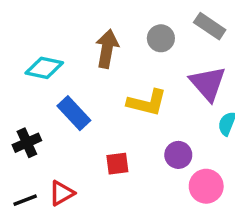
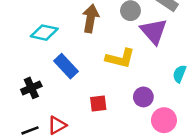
purple triangle: (208, 84) -> (154, 31), moved

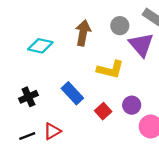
blue rectangle: (66, 66) -> (72, 93), moved
red square: (98, 103) -> (103, 111), moved, turned -35

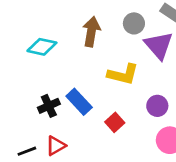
black cross: (28, 97) -> (49, 106), moved
purple circle: (132, 105) -> (157, 106), moved

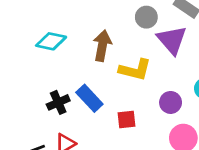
brown arrow: (91, 32) -> (102, 46), moved
red square: (115, 122) -> (126, 120), turned 36

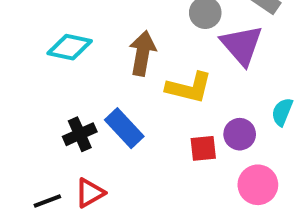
red square: (126, 120) -> (203, 148), moved

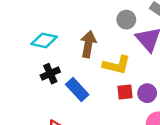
black cross: (80, 134) -> (50, 74), moved
red square: (203, 148) -> (125, 92), moved

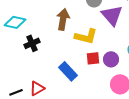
cyan diamond: (44, 40) -> (15, 22), moved
blue rectangle: (77, 89) -> (68, 71), moved

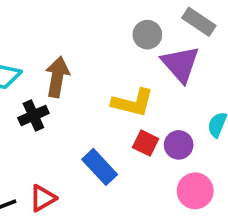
brown arrow: (63, 19) -> (57, 77), moved
red square: (93, 58) -> (146, 143), turned 32

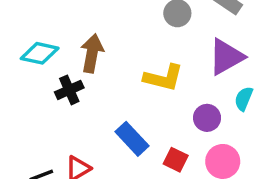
purple triangle: (180, 64) -> (226, 57), moved, turned 42
red square: (146, 143) -> (176, 160), moved

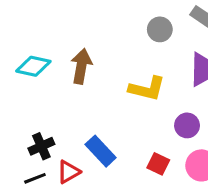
black cross: (69, 90) -> (41, 146), moved
blue rectangle: (132, 139) -> (101, 151), moved

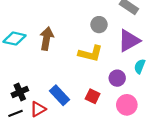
gray circle: (160, 29) -> (99, 25), moved
red square: (158, 164) -> (93, 96), moved

